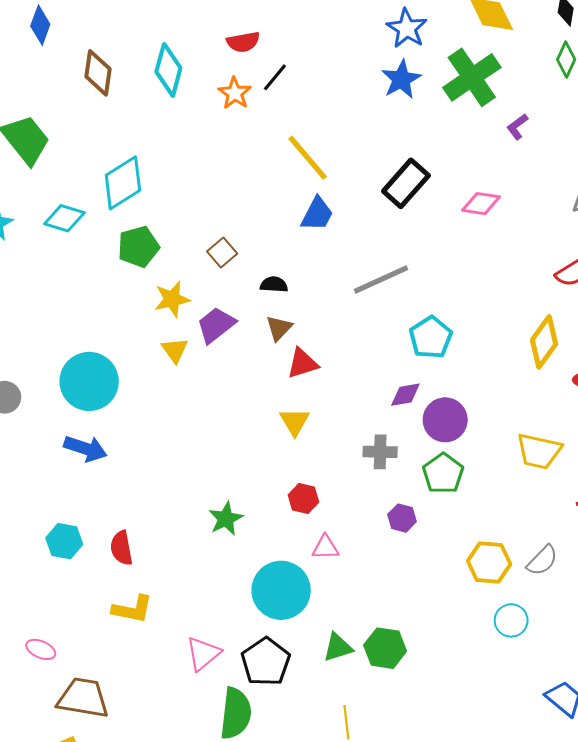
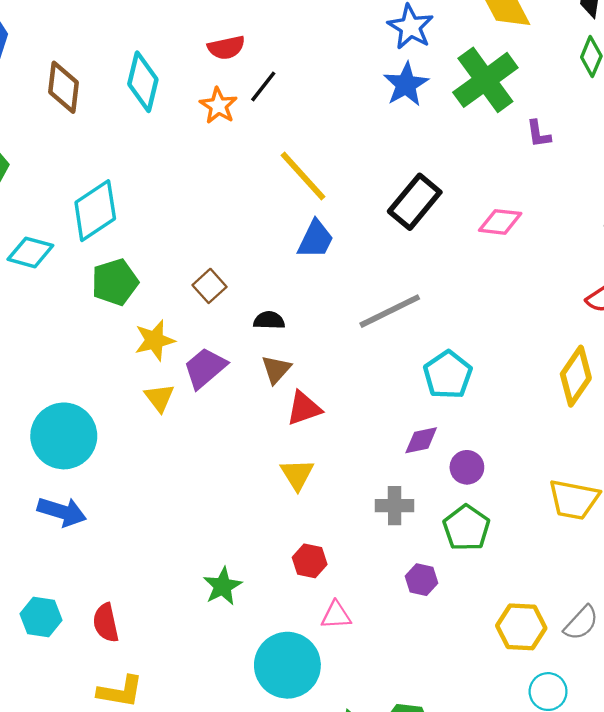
purple L-shape: (517, 127) -> (539, 134), turned -60
purple circle: (445, 420) -> (467, 467), size x0.7

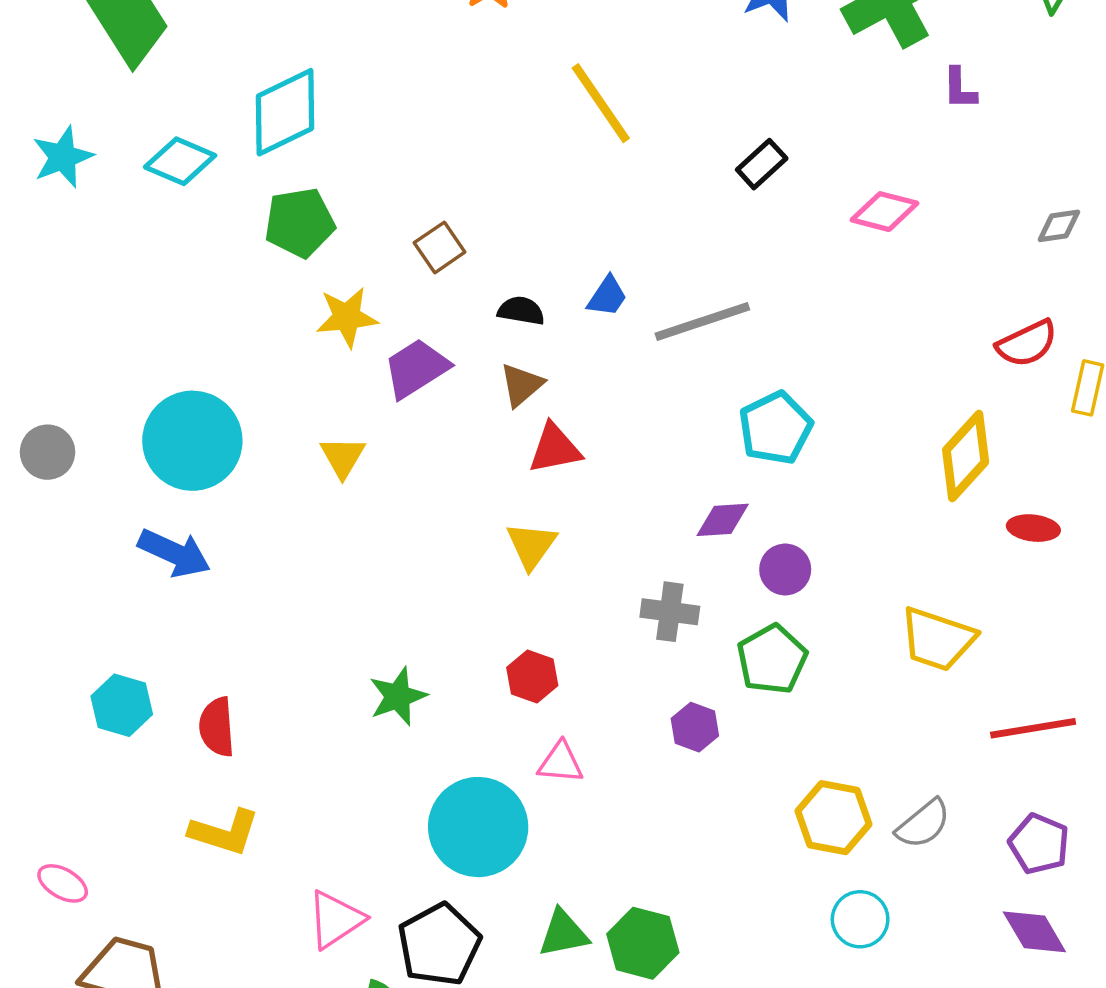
black rectangle: (415, 202) -> (762, 164), size x0.6
blue trapezoid: (316, 239) -> (607, 296), moved, size x0.7
yellow triangle: (159, 398) -> (343, 457), moved

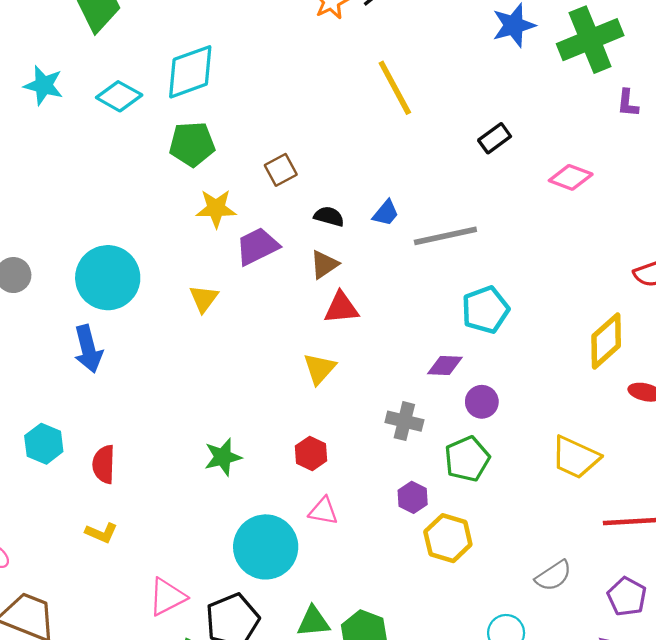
cyan star: (63, 157) -> (44, 85), turned 30
blue arrow: (174, 553) -> (88, 349), turned 45
yellow hexagon: (834, 818) -> (448, 538), moved
yellow L-shape: (224, 832) -> (101, 533), size x0.7

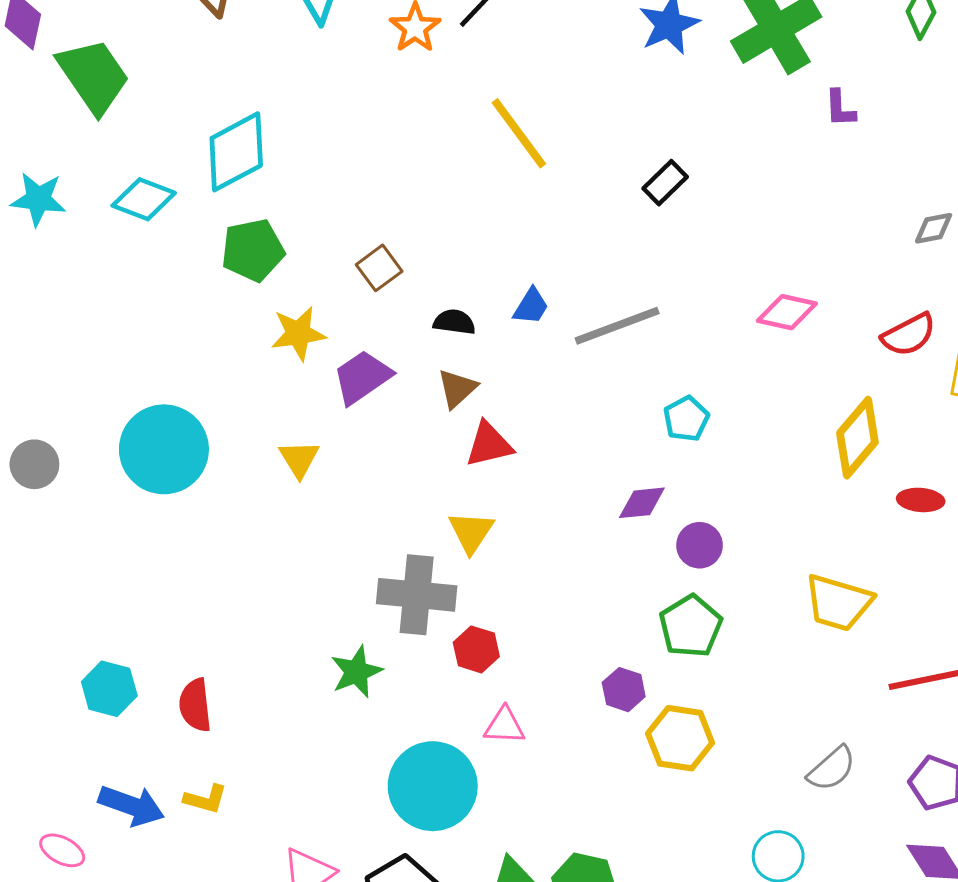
pink diamond: (571, 177) -> (787, 312), moved
cyan pentagon: (485, 310) -> (686, 419), size x0.7
blue arrow: (88, 349) -> (131, 806), moved, turned -48
gray cross: (404, 421) -> (417, 595), moved, size x1.5

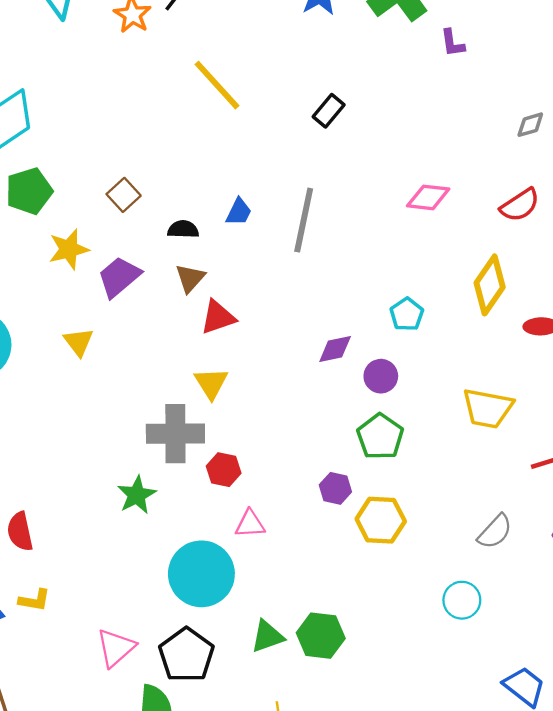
gray line: (617, 326) -> (304, 220), turned -52
cyan pentagon: (686, 419) -> (407, 314), moved

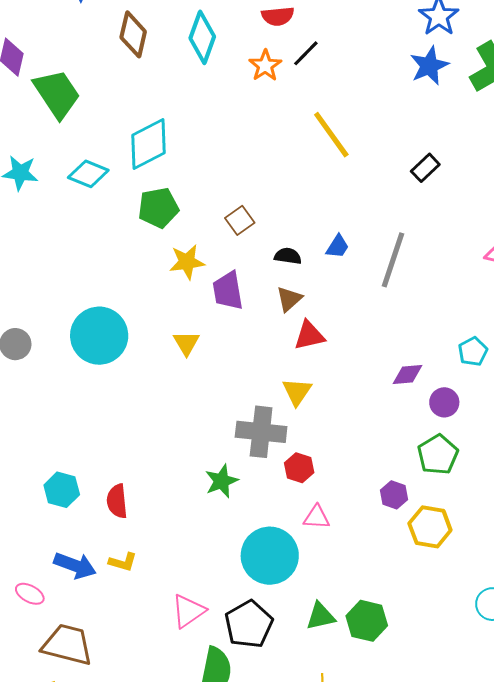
purple trapezoid: (119, 277) -> (228, 291), turned -66

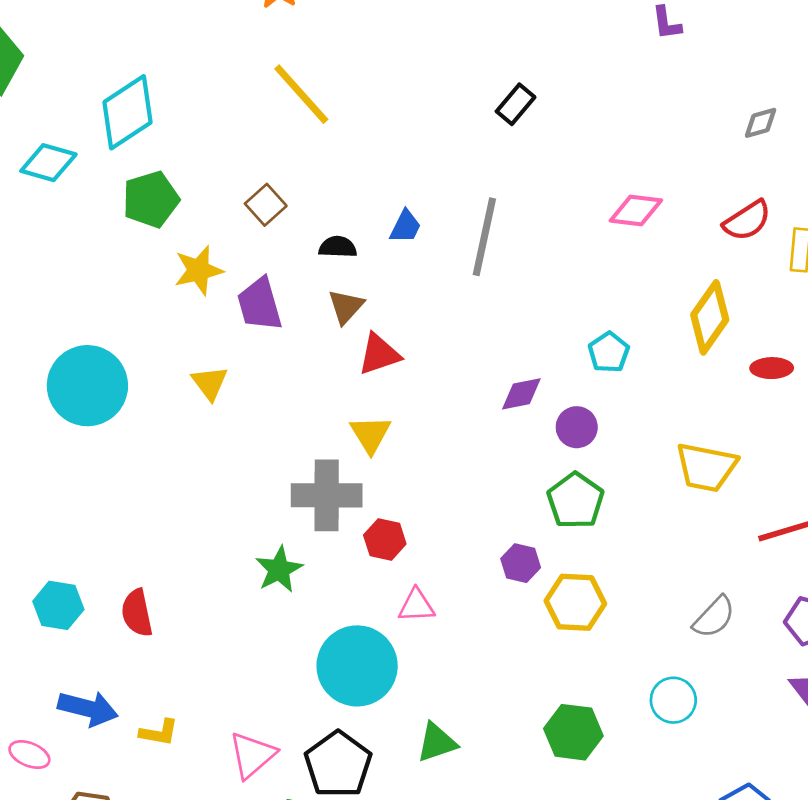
yellow line: (331, 135) -> (301, 94), moved
yellow L-shape: (123, 562) -> (159, 733), moved
green hexagon: (367, 621) -> (573, 732), moved

